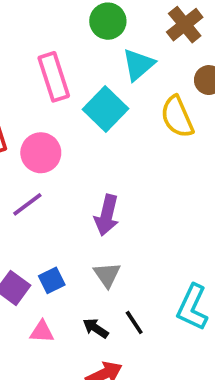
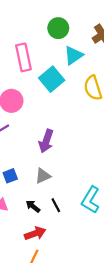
gray triangle: (107, 275) -> (43, 176), turned 35

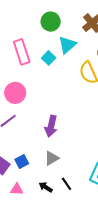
cyan square: (52, 79) -> (49, 58), moved, size x0.6

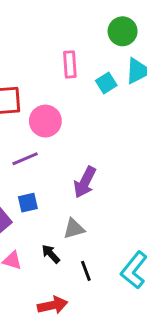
pink rectangle: (22, 52) -> (70, 64), size x0.7
blue square: (22, 162) -> (28, 203), moved
black arrow: (46, 187) -> (51, 254), moved

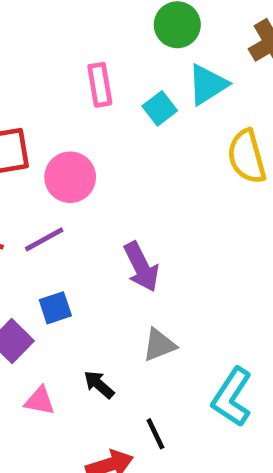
purple arrow: (85, 182) -> (141, 267), turned -48
gray triangle: (74, 229) -> (159, 345), moved
black line: (86, 271) -> (155, 434), moved

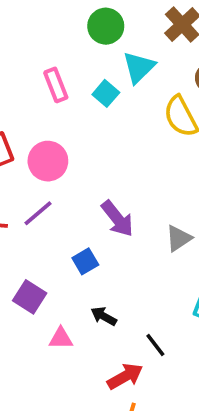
blue square: (55, 308) -> (85, 261), moved
gray triangle: (159, 345) -> (179, 238), moved

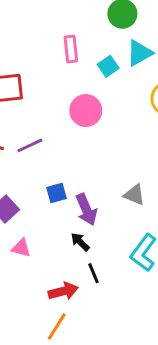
pink circle: (48, 161) -> (86, 111), moved
purple arrow: (117, 219) -> (86, 210), moved
gray triangle: (179, 238) -> (134, 195), turned 40
black arrow: (104, 316) -> (80, 242), moved

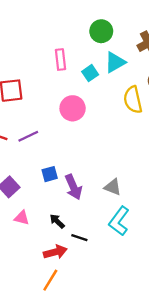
gray triangle: (134, 195) -> (113, 187), moved
black arrow: (80, 242) -> (57, 221), moved
black line: (94, 273) -> (79, 238), turned -49

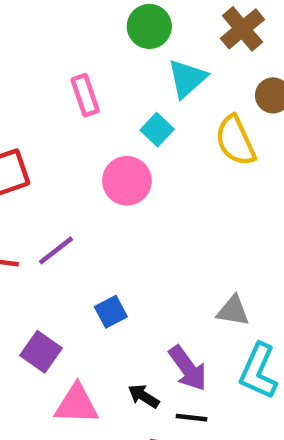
cyan square: (90, 73) -> (157, 130), moved
purple arrow: (73, 187) -> (188, 368), moved
pink triangle: (22, 218) -> (77, 404), size x1.5

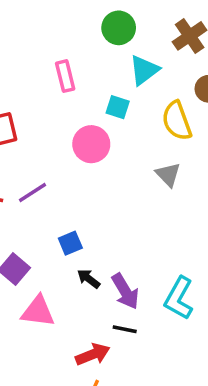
cyan square: (157, 130) -> (118, 107), turned -30
gray triangle: (233, 311) -> (168, 174), moved, turned 32
black arrow: (144, 396) -> (89, 279), moved

